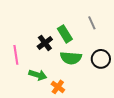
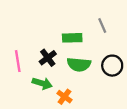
green rectangle: (65, 34) -> (72, 38), turned -60
black cross: (45, 43) -> (48, 58), moved

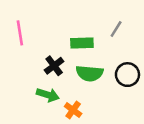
gray line: (102, 26) -> (116, 29), turned 56
pink line: (18, 61) -> (20, 33), moved

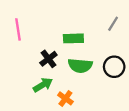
gray line: (116, 29) -> (113, 24), moved
green arrow: (48, 95) -> (43, 85), turned -48

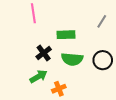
pink line: (18, 29) -> (33, 13), moved
orange cross: (65, 98) -> (59, 89), turned 32

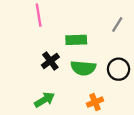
green arrow: (38, 76) -> (44, 100), moved
orange cross: (59, 89) -> (95, 102), moved

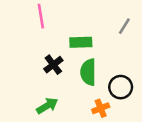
green semicircle: (83, 68) -> (88, 72), turned 85
black circle: (119, 69) -> (121, 87), moved

